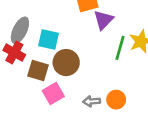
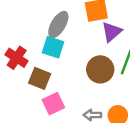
gray ellipse: (20, 30) -> (58, 25), moved
brown circle: (66, 63) -> (100, 69), moved

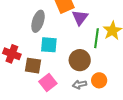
cyan square: (53, 47) -> (49, 45), moved
brown circle: (100, 69) -> (80, 60), moved

